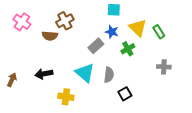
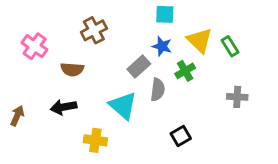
pink cross: (22, 22) -> (35, 46), moved
brown semicircle: (50, 36) -> (72, 69), moved
gray semicircle: (109, 75) -> (158, 90), moved

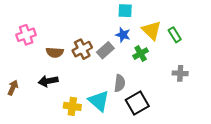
brown cross: (94, 30) -> (82, 49), moved
pink cross: (35, 46) -> (26, 35), turned 36
gray semicircle: (158, 90) -> (120, 83), moved
cyan triangle: (123, 106) -> (99, 101), moved
black square: (181, 136) -> (137, 103), size x1.5

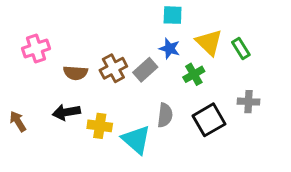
brown arrow: (13, 88) -> (18, 121), turned -56
black square: (137, 103) -> (209, 120), moved
yellow cross: (72, 106) -> (100, 126), moved

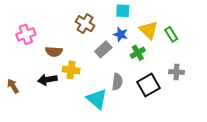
brown cross: (113, 68) -> (85, 24), moved, turned -30
yellow cross: (100, 126) -> (71, 70), moved

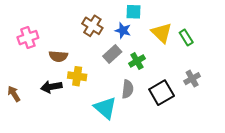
blue star: (121, 34) -> (123, 30), moved
green cross: (138, 53) -> (137, 61), moved
gray cross: (177, 72) -> (192, 79), turned -32

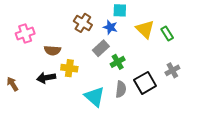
green cross: (137, 61) -> (118, 62), moved
gray semicircle: (128, 89) -> (121, 89), moved

